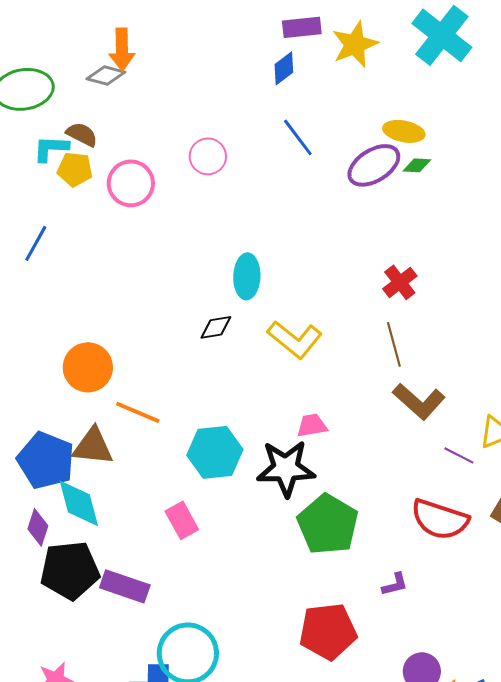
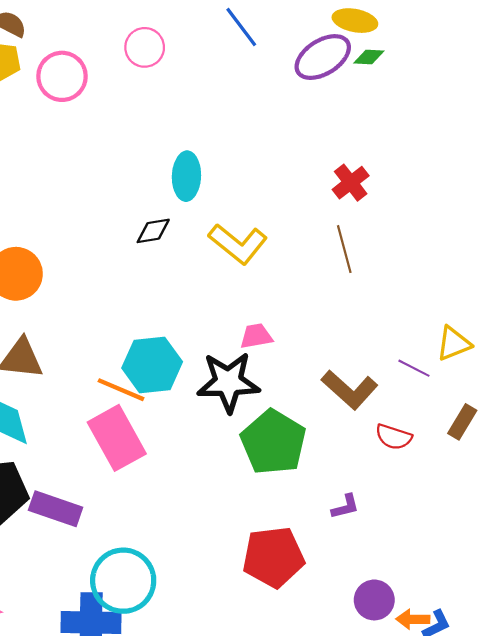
brown L-shape: (419, 401) -> (350, 390), moved
orange line: (138, 412) -> (121, 390), moved
red semicircle: (440, 519) -> (394, 437), size x0.6
pink rectangle: (182, 520) -> (117, 438), size x1.6

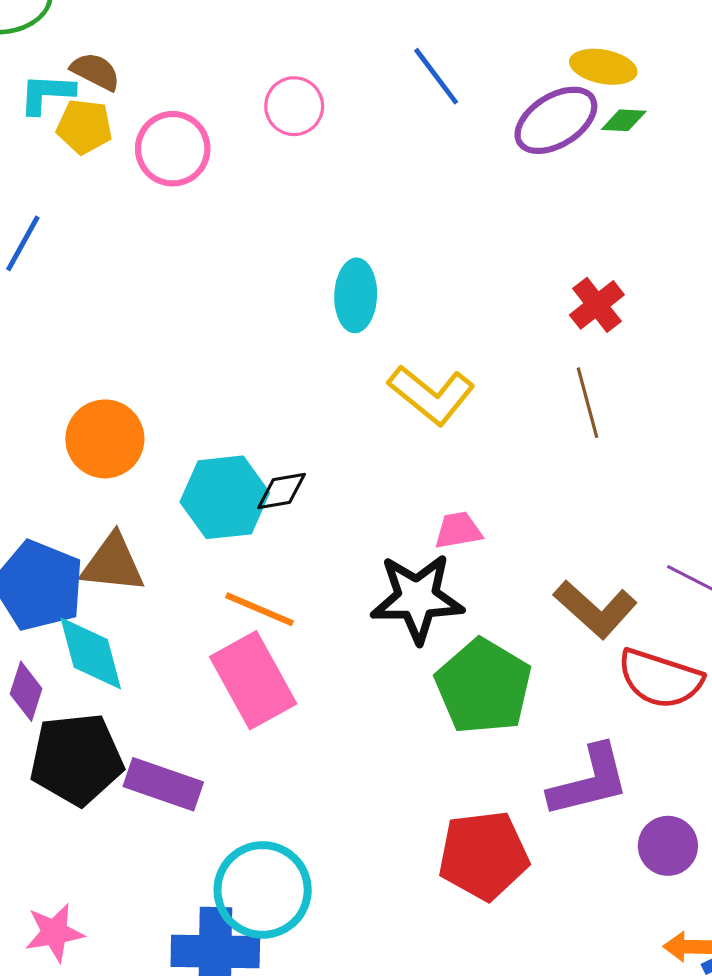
black diamond: (153, 231) -> (282, 491), moved
cyan hexagon: (152, 365) -> (225, 497), moved
red semicircle: (394, 437) -> (660, 679), size x1.6
purple L-shape: (345, 507) -> (589, 781), size x2.0
purple circle: (374, 600) -> (668, 846), moved

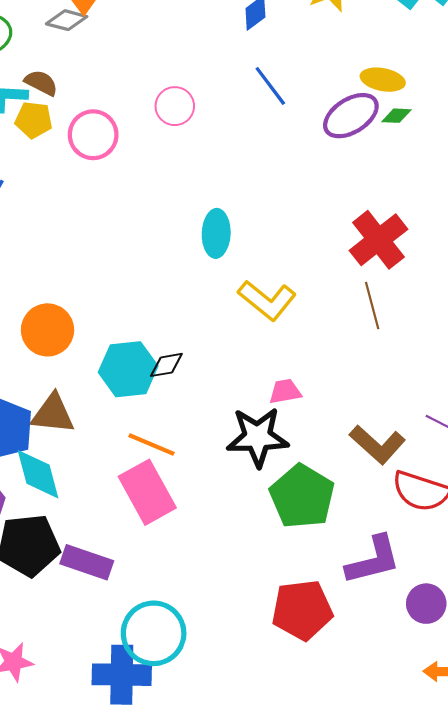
red cross: (597, 305) -> (378, 240), size x1.6

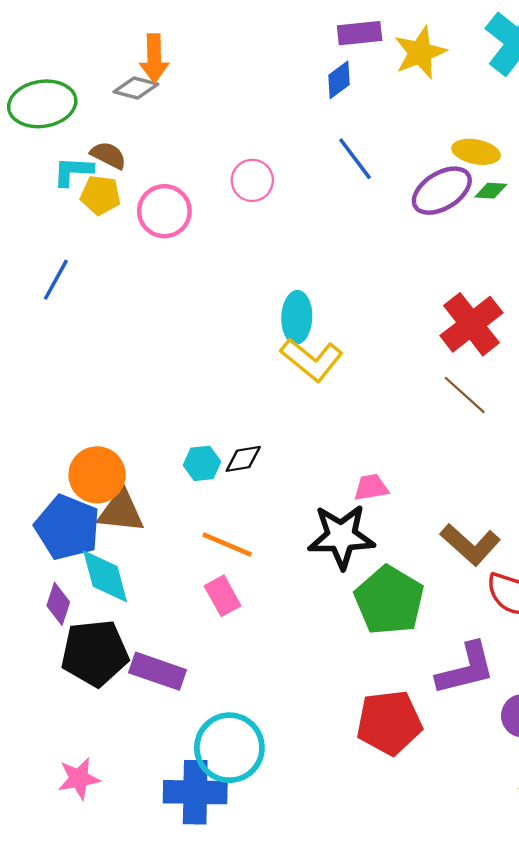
yellow L-shape: (267, 300) -> (312, 360), moved
brown line: (372, 306) -> (465, 395), turned -33
orange circle: (48, 330) -> (97, 475), moved
cyan hexagon: (128, 369) -> (202, 463), size x0.6
pink rectangle: (147, 492) -> (223, 596), size x0.6

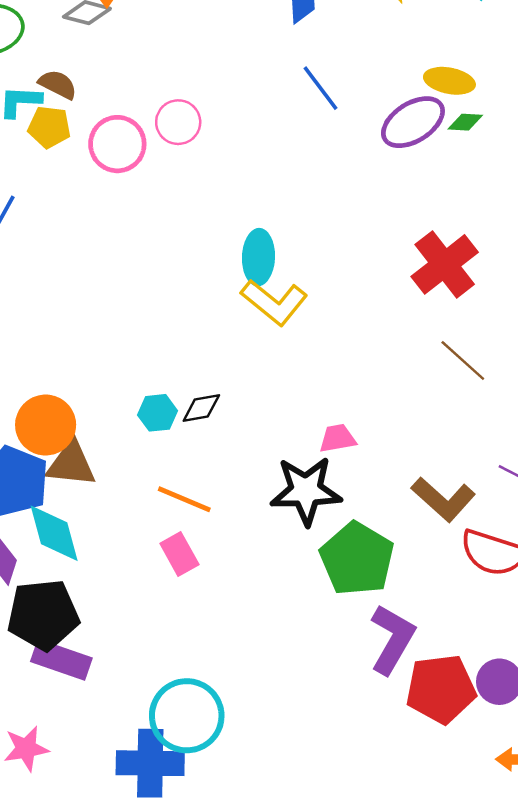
pink circle: (252, 180) -> (178, 122), moved
brown line: (465, 395) -> (463, 361), moved
purple L-shape: (466, 669) -> (392, 639), moved, turned -46
purple rectangle: (158, 671) -> (61, 660), moved
red pentagon: (389, 723) -> (441, 689), moved

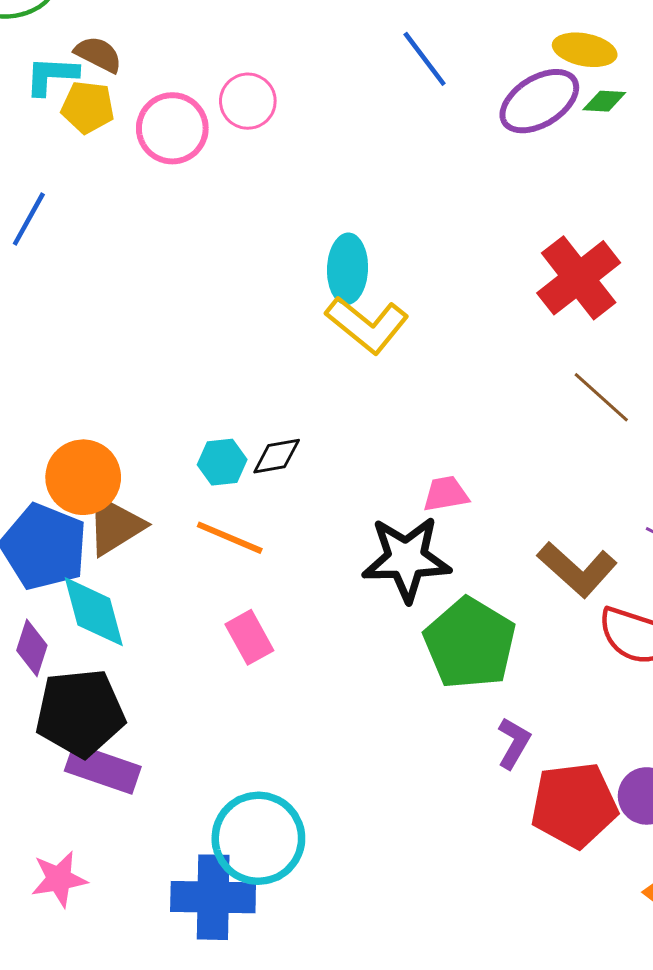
brown triangle: (71, 464) -> (115, 526), turned -38
orange line: (184, 499) -> (230, 538), moved
purple L-shape: (392, 639) -> (514, 743), size x0.6

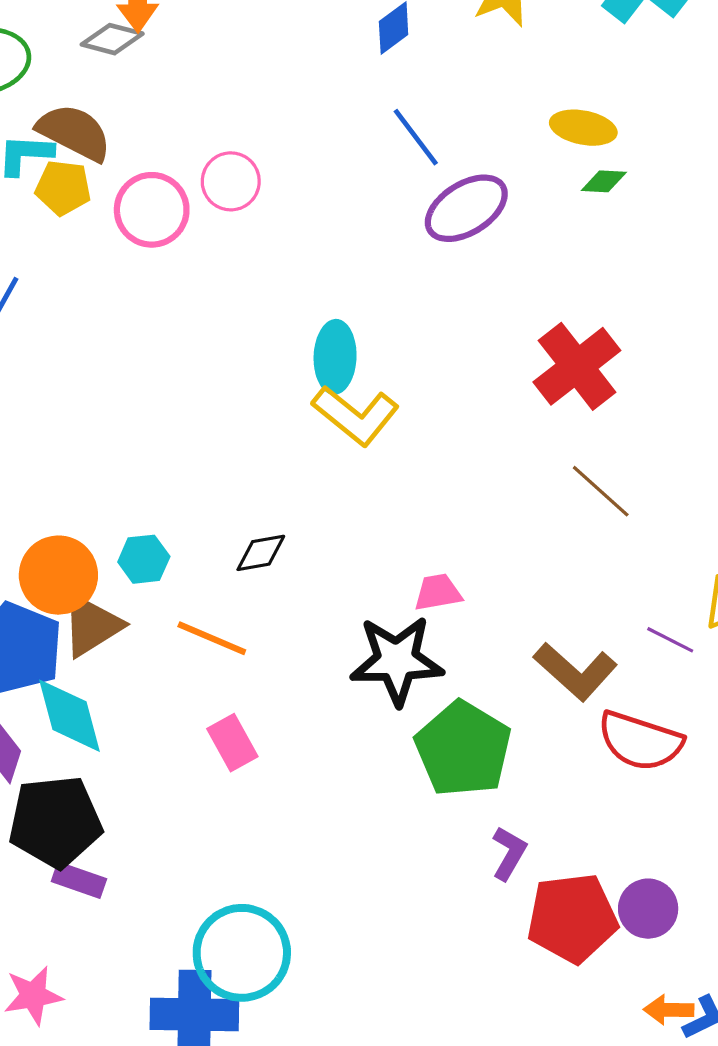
brown semicircle: (98, 54) -> (74, 132), size x1.5
purple ellipse: (539, 101) -> (466, 208), moved
cyan hexagon: (222, 462) -> (144, 559), moved
purple rectangle: (103, 769) -> (79, 880), size x0.7

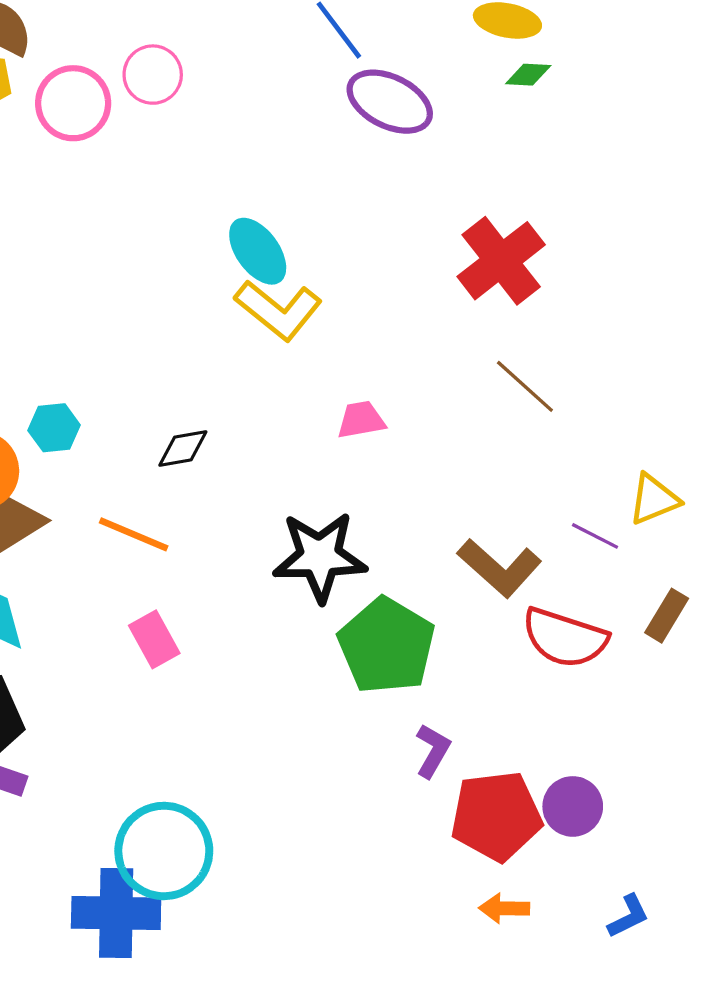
purple ellipse: (466, 208) -> (390, 102), turned 58
cyan ellipse: (335, 357) -> (258, 251), turned -38
cyan hexagon: (144, 559) -> (54, 428), moved
pink trapezoid: (438, 592) -> (361, 420), moved
orange arrow: (669, 1010) -> (504, 908), moved

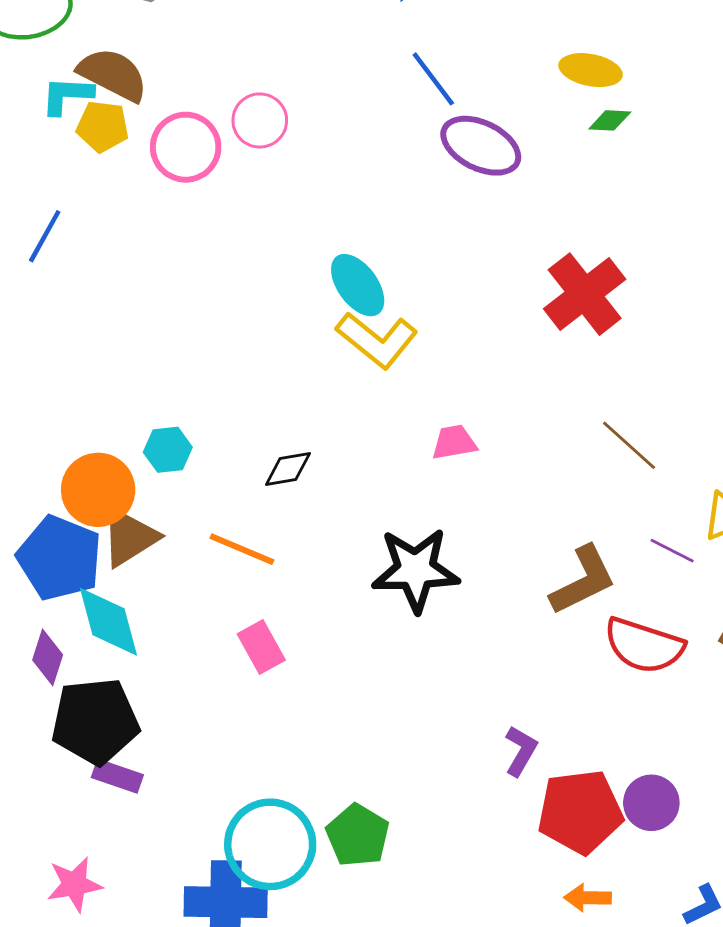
brown line: (525, 386) -> (629, 445), moved
brown L-shape: (500, 568) -> (583, 580), turned -68
green pentagon: (387, 646) -> (358, 835), moved, size x0.7

